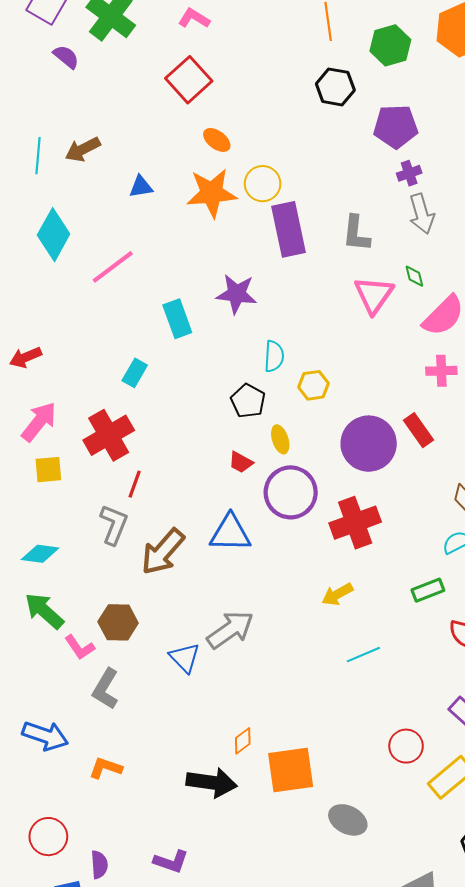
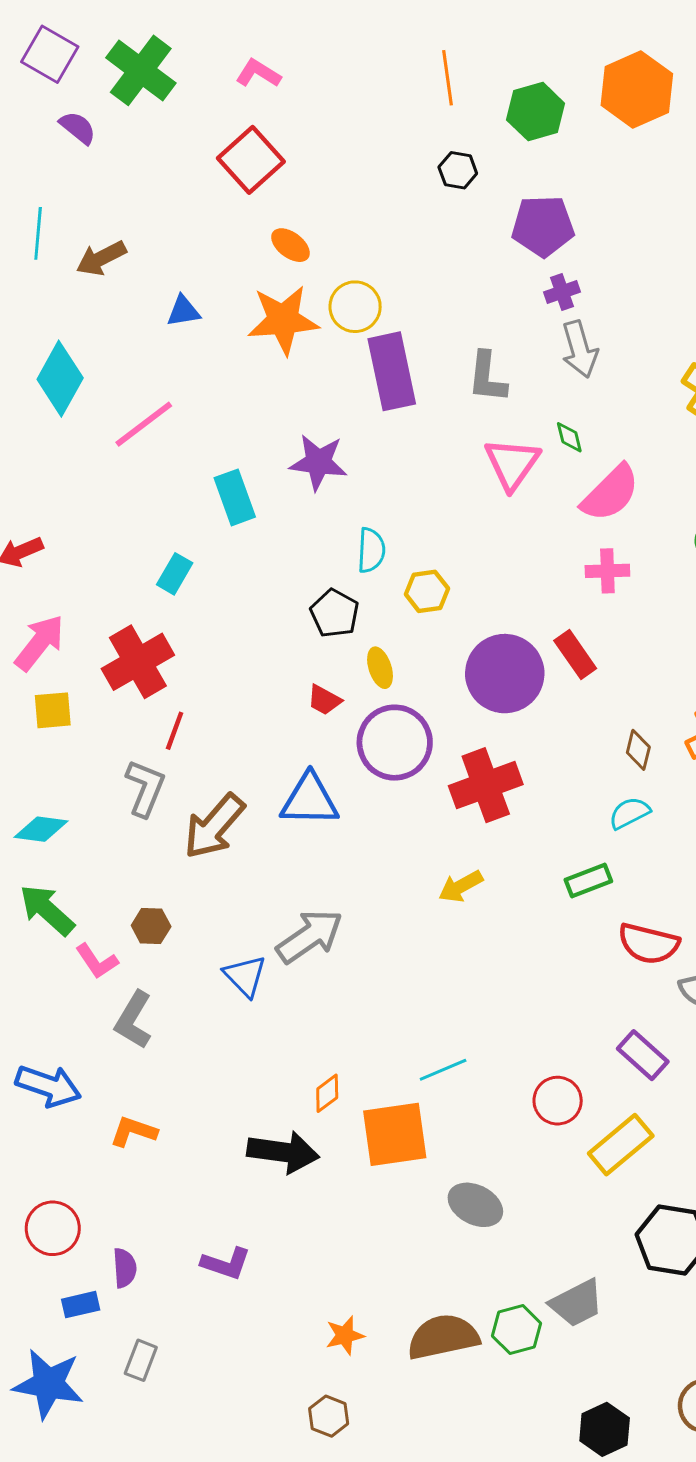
black hexagon: (335, 87) -> (458, 170), size x0.7
cyan line: (38, 156) -> (38, 233), moved
brown hexagon: (118, 622) -> (151, 926), size x0.7
cyan line: (363, 655) -> (443, 1070), moved

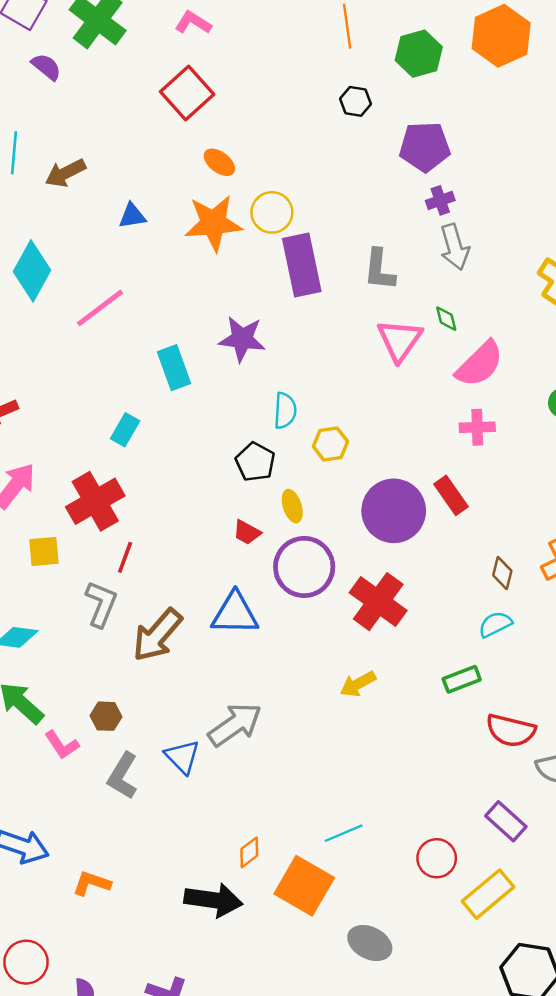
yellow square: (53, 710) -> (44, 551), moved
red cross: (486, 785) -> (378, 602), turned -34
gray L-shape: (133, 1020) -> (123, 776), moved
orange square: (395, 1134) -> (304, 886), turned 38

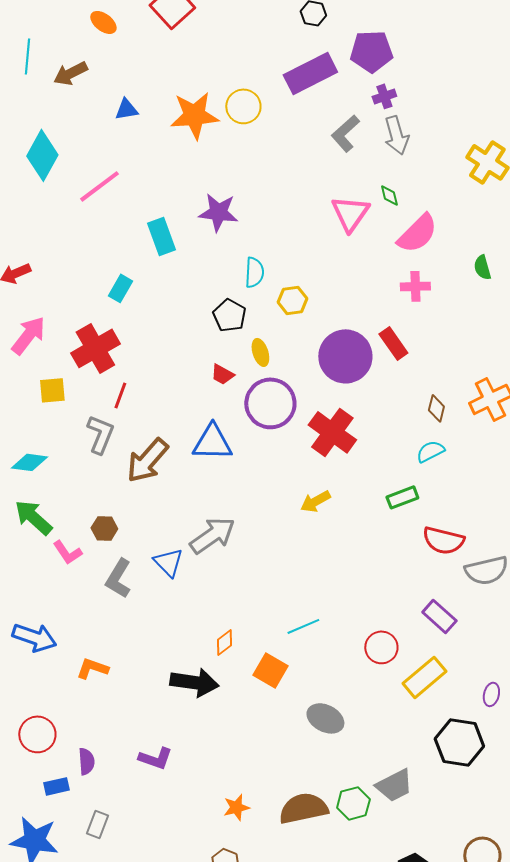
orange ellipse: (219, 162) -> (103, 22), moved
purple rectangle: (302, 265) -> (310, 73), moved, turned 75
gray L-shape: (379, 270) -> (345, 133), moved, turned 42
orange square: (304, 886) -> (270, 670), size x0.7

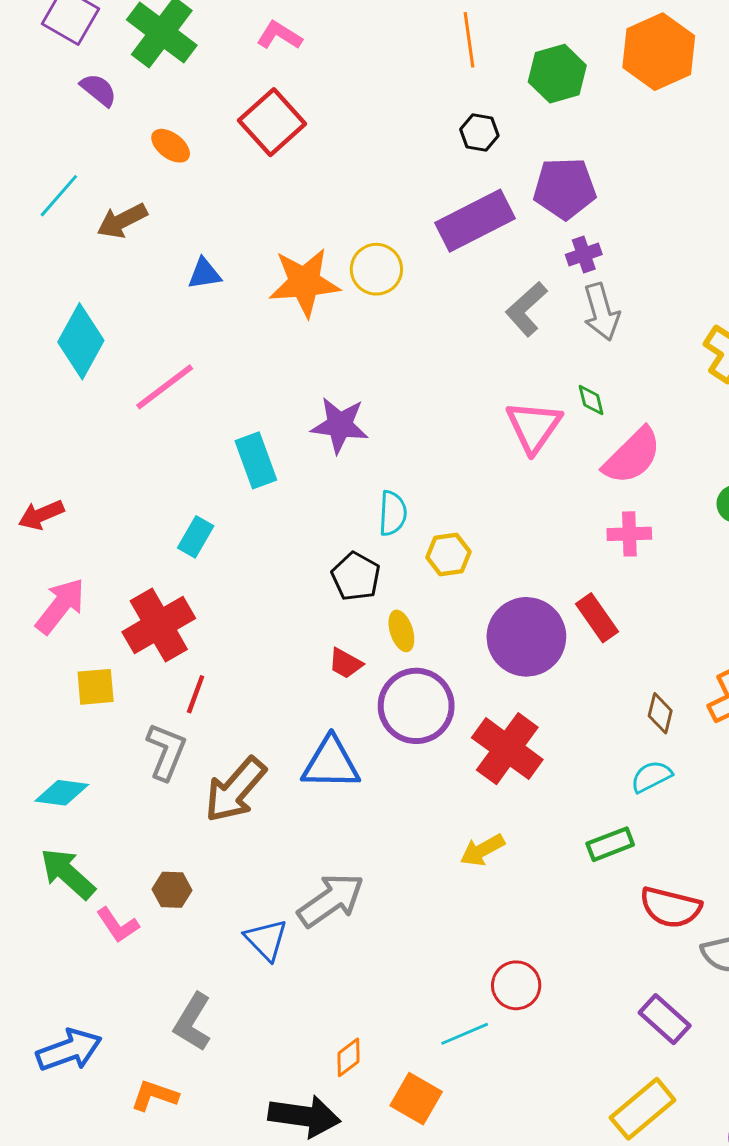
cyan line: (27, 56) -> (59, 196), turned 36
gray L-shape: (118, 578) -> (193, 1022), moved
blue arrow: (34, 637) -> (69, 1050), turned -39
red circle: (381, 647) -> (516, 985), moved

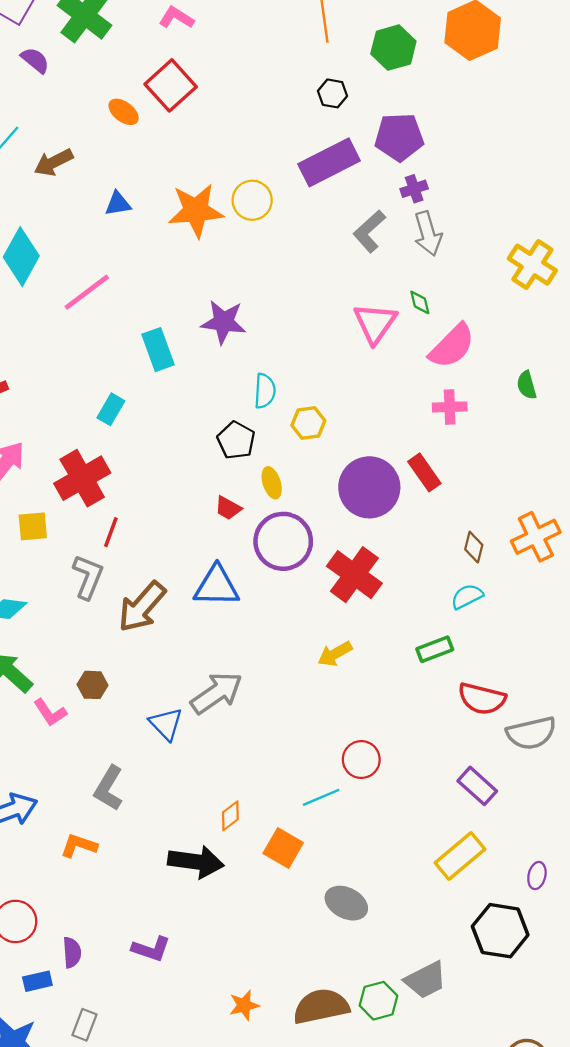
orange ellipse: (171, 146) -> (124, 112), moved

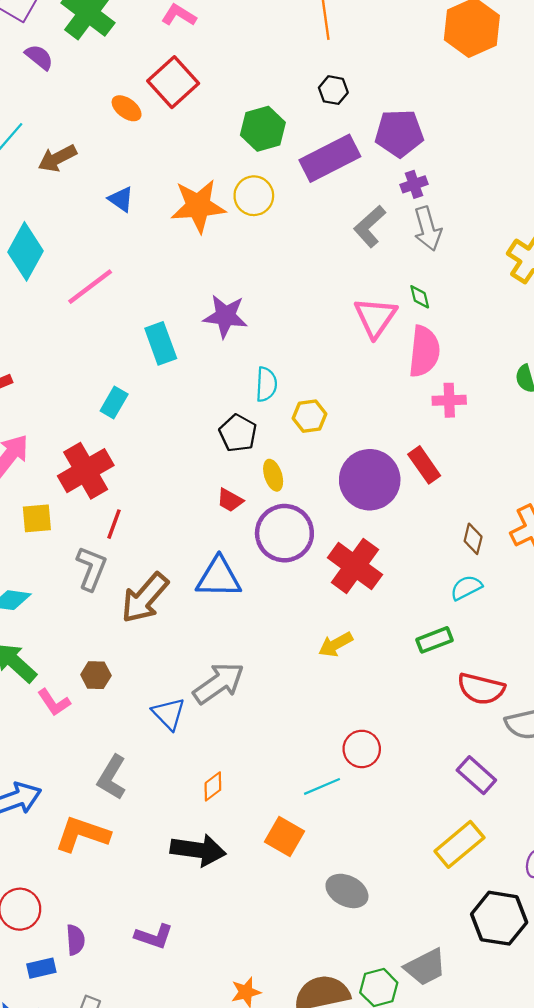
green hexagon: (393, 48) -> (263, 129), moved
blue triangle: (118, 204) -> (121, 199), turned 44
pink semicircle: (452, 346) -> (424, 351), moved, turned -39
orange diamond: (230, 816) -> (213, 786), moved
orange L-shape: (79, 846) -> (82, 834), size x1.5

